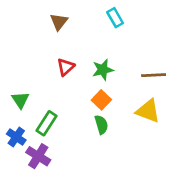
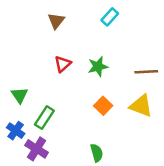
cyan rectangle: (115, 18) -> (110, 17), turned 72
orange square: (101, 100) -> (103, 106), moved
green semicircle: (101, 125) -> (97, 153), moved

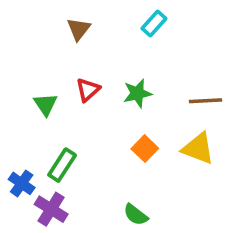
green triangle: (20, 95) -> (46, 104), moved
green semicircle: (97, 153) -> (136, 215), turned 144

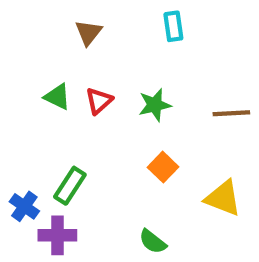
cyan rectangle: (154, 24) -> (173, 26), turned -50
green triangle: (46, 104) -> (57, 97), moved, turned -30
yellow triangle: (198, 149) -> (223, 198), moved
purple cross: (51, 209) -> (57, 235), turned -32

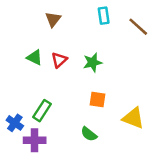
brown line: (231, 113) -> (138, 27), moved, turned 45
orange square: (163, 167) -> (97, 99), turned -35
green semicircle: (153, 242) -> (89, 134), moved

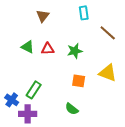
brown line: (138, 27) -> (108, 33), moved
red triangle: (59, 60) -> (48, 49), turned 40
yellow triangle: (133, 118) -> (108, 73), moved

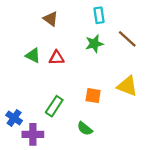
brown triangle: (43, 16) -> (51, 19), turned -32
green star: (75, 51) -> (94, 44), moved
green rectangle: (34, 90) -> (54, 106), moved

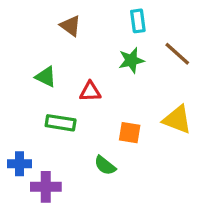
red triangle: (57, 58) -> (90, 92), moved
green rectangle: (54, 106) -> (61, 123), moved, turned 66
blue cross: (14, 118) -> (20, 164), turned -35
green semicircle: (85, 129) -> (105, 165), moved

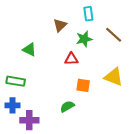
brown triangle: (70, 26) -> (60, 25), moved, turned 40
red triangle: (90, 92) -> (71, 59), moved
green rectangle: (61, 123) -> (16, 81), moved
green semicircle: (105, 165) -> (67, 106), turned 112

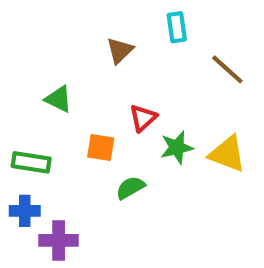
green star: (84, 39) -> (177, 148), moved
red triangle: (71, 59) -> (143, 118), turned -40
orange square: (83, 85) -> (101, 148), moved
green semicircle: (67, 106) -> (130, 188), moved

